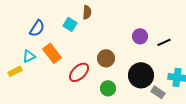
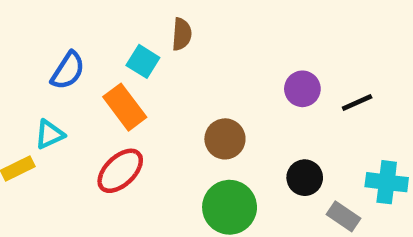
orange rectangle: (52, 53) -> (125, 107), moved
red ellipse: (79, 72) -> (120, 171), moved
black circle: (141, 75) -> (305, 178), size x0.6
green circle: (108, 88) -> (230, 207), size x1.5

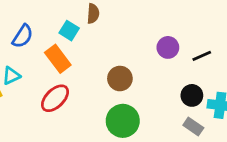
black circle: (305, 178) -> (192, 95), moved

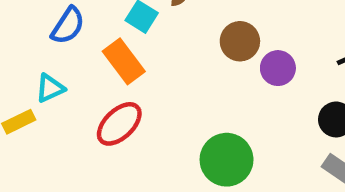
purple circle: (168, 47) -> (278, 68), moved
brown circle: (120, 79) -> (240, 41), moved

